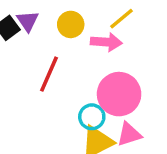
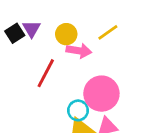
pink arrow: (106, 42) -> (79, 51), moved

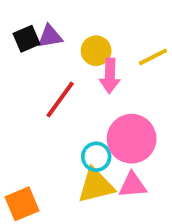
purple triangle: (31, 29) -> (50, 36), turned 42
pink arrow: (79, 51) -> (110, 76), turned 75

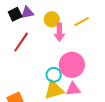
red line: (60, 99) -> (21, 42), moved

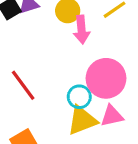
red line: (21, 42) -> (23, 85), moved, turned -65

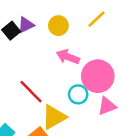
pink arrow: (82, 30) -> (68, 57), moved, turned 125
yellow triangle: (82, 120) -> (54, 117), moved

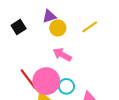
purple triangle: (26, 25) -> (49, 16), moved
pink circle: (98, 76) -> (46, 81), moved

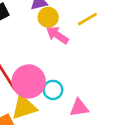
pink arrow: (62, 55) -> (57, 35), moved

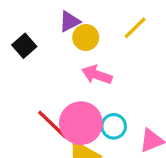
pink arrow: (57, 35) -> (97, 75), moved

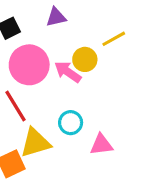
yellow circle: (86, 37) -> (85, 59), moved
pink circle: (81, 123) -> (29, 65), moved

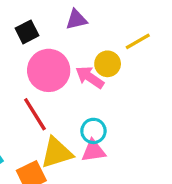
pink triangle: (101, 145) -> (93, 151), moved

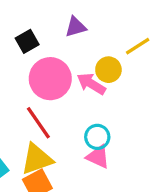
pink triangle: (93, 151) -> (98, 157), turned 35
yellow triangle: (57, 153) -> (37, 159), moved

